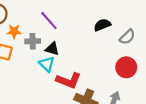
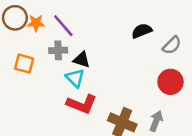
purple line: (49, 21) -> (63, 26), moved
orange star: (14, 31) -> (36, 23), moved
red L-shape: (69, 80) -> (82, 104), moved

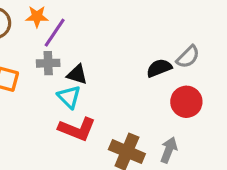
orange star: (36, 23) -> (37, 17), moved
purple line: (63, 26) -> (55, 33), turned 75
black semicircle: (142, 31) -> (159, 68), moved

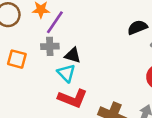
black semicircle: (159, 68) -> (137, 27), moved

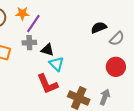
cyan triangle: (66, 73) -> (57, 64), moved
red L-shape: (73, 98) -> (47, 84), turned 45

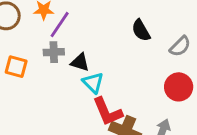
black semicircle: (99, 28) -> (141, 30), moved, turned -98
red L-shape: (47, 84) -> (108, 112), moved

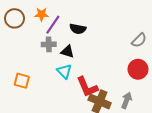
black semicircle: (141, 30) -> (78, 29), moved, turned -49
orange square: (16, 67) -> (22, 81), moved
cyan triangle: (93, 83) -> (64, 71), moved

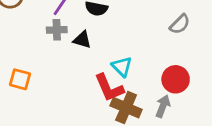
red circle: (138, 69) -> (176, 79), moved
cyan triangle: (64, 71) -> (122, 67), moved

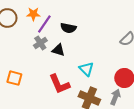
gray cross: (57, 30) -> (40, 43), turned -32
red L-shape: (109, 88) -> (59, 84), moved

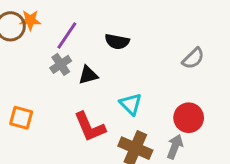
orange star: (33, 14) -> (30, 20), moved
black semicircle: (68, 28) -> (117, 42), moved
black triangle: (58, 50) -> (88, 75), turned -32

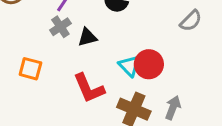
orange square: (21, 118) -> (30, 69), moved
red circle: (189, 118) -> (149, 64), moved

